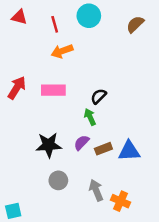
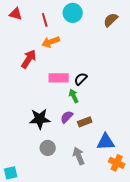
red arrow: (17, 88) -> (29, 59), moved
pink rectangle: (53, 90) -> (59, 78), moved
blue triangle: (129, 151) -> (106, 142), moved
orange cross: (121, 201) -> (117, 163), moved

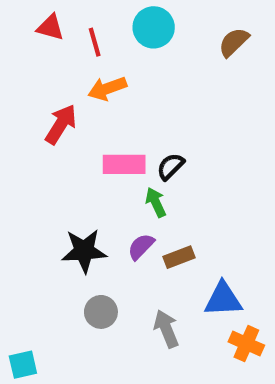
red triangle: (16, 14) -> (50, 27), moved

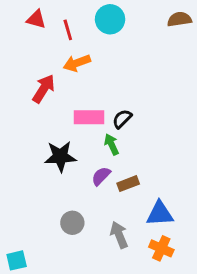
brown semicircle: (234, 42) -> (179, 19), moved, turned 35
black star: (84, 251) -> (60, 156), moved
orange cross: (246, 344) -> (161, 248), moved

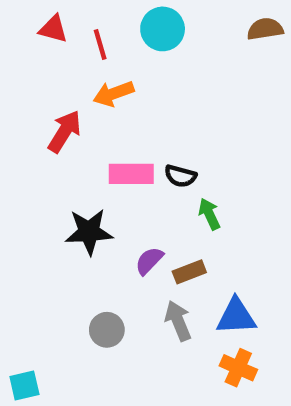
black semicircle: (122, 119) -> (180, 176), turned -120
green arrow: (112, 144) -> (209, 214), moved
gray arrow: (119, 235) -> (178, 321), moved

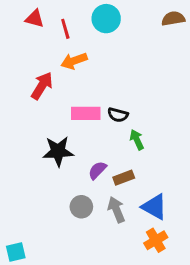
blue triangle: (236, 316) -> (154, 207), turned 32
gray circle: (107, 330) -> (81, 207), moved
orange cross: (238, 368) -> (156, 240), turned 35

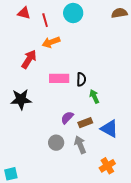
black semicircle: (118, 115) -> (81, 79), turned -104
black star: (58, 151) -> (21, 99), moved
blue triangle: (154, 207) -> (109, 129), moved

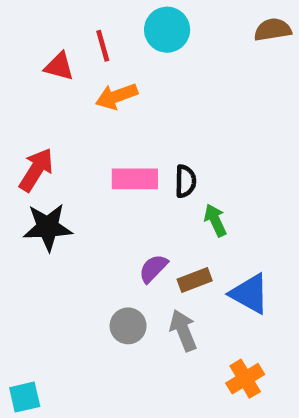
red triangle: (24, 13) -> (59, 66), moved
red arrow: (29, 59) -> (36, 170), moved

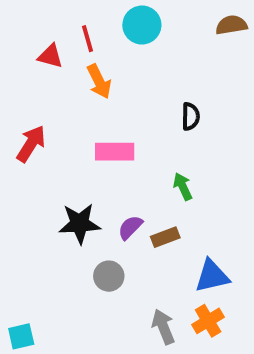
orange arrow: (117, 96) -> (99, 81), turned -96
black semicircle: (185, 181) -> (191, 116), moved
black star: (48, 227) -> (80, 224), moved
blue triangle: (250, 294) -> (212, 276), moved, turned -42
gray arrow: (183, 330) -> (163, 327), moved

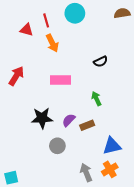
black semicircle: (191, 116) -> (101, 62), turned 64

